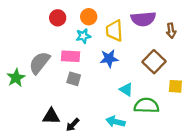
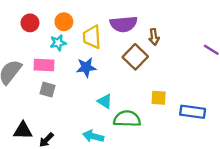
brown square: (154, 62) -> (135, 57), moved

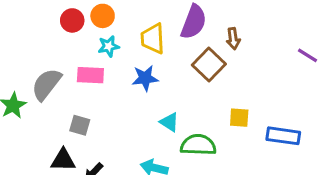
orange circle: (64, 22) -> (103, 16), moved
purple semicircle: (124, 24) -> (194, 22), turned -64
gray square: (48, 90) -> (80, 125), moved

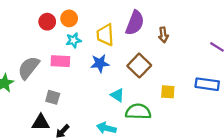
brown square: (209, 64) -> (139, 66), moved
blue rectangle: (283, 136) -> (207, 84), moved

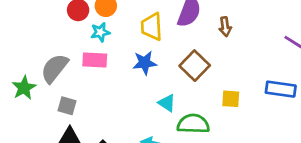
cyan star: (74, 40) -> (100, 32), moved
gray square: (53, 97) -> (67, 106), moved

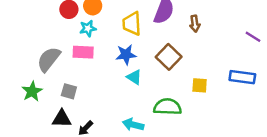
green star: (24, 88) -> (32, 91), moved
cyan triangle: (167, 103) -> (134, 77), moved
gray square: (67, 106) -> (69, 91), moved

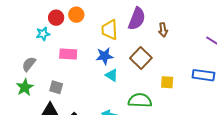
cyan star: (88, 28) -> (43, 34), moved
gray semicircle: (49, 59) -> (29, 64), moved, size x0.7

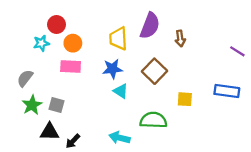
orange circle: (76, 15) -> (73, 43), moved
green star: (25, 87) -> (32, 105), moved

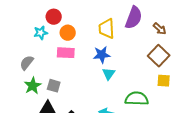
brown arrow: (180, 38) -> (160, 29), turned -40
brown square: (155, 71) -> (159, 56), moved
cyan triangle: (121, 91) -> (109, 74), turned 32

